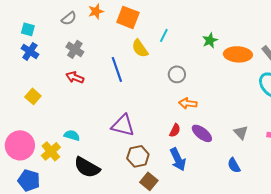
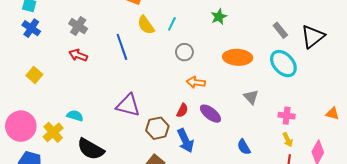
cyan line: (164, 35) -> (172, 24), moved
orange ellipse: (238, 54) -> (238, 57), moved
gray triangle: (241, 132) -> (251, 97), moved
brown hexagon: (138, 156) -> (157, 128), moved

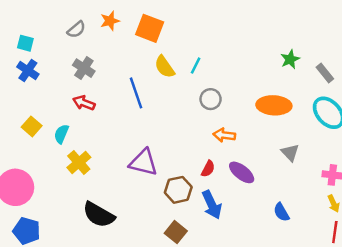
green star: (219, 17) -> (290, 59), moved
cyan semicircle: (75, 116) -> (61, 134), moved, turned -84
yellow cross: (53, 132) -> (79, 162), moved

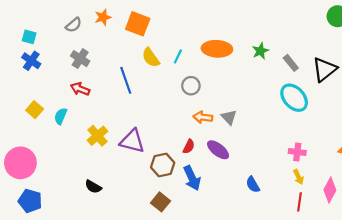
orange ellipse: (274, 105) -> (217, 49), moved
gray triangle: (290, 153) -> (229, 117), moved
yellow cross: (79, 162) -> (98, 136), moved
black semicircle: (99, 215) -> (93, 187), size x0.6

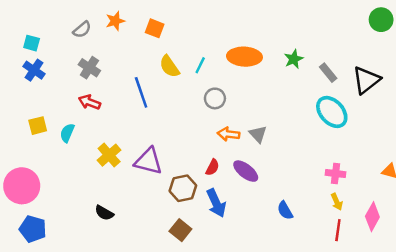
orange square: (138, 24) -> (155, 28), size x0.7
yellow square: (35, 110) -> (38, 126), turned 35

